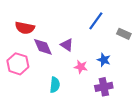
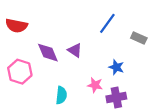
red semicircle: (25, 28) -> (16, 26), moved
pink star: (81, 67) -> (95, 85), moved

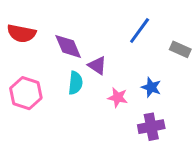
purple diamond: (48, 53) -> (68, 46), moved
pink star: (95, 85) -> (118, 97), moved
cyan semicircle: (61, 95) -> (75, 83), moved

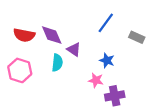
red semicircle: (21, 33) -> (24, 35), moved
blue star: (151, 87) -> (107, 60), moved
pink star: (118, 97) -> (96, 80), moved

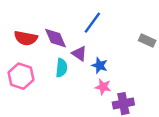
blue line: (106, 23) -> (92, 23), moved
blue star: (107, 60) -> (100, 65), moved

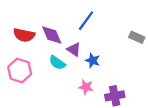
cyan semicircle: (61, 68) -> (57, 63), turned 119
pink star: (103, 87) -> (86, 87), moved

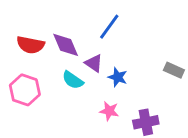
gray rectangle: (137, 37) -> (174, 70), moved

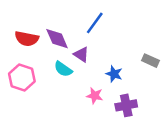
blue star: (118, 77) -> (114, 74), moved

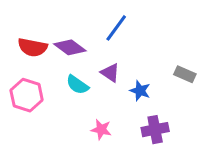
purple diamond: (57, 39) -> (70, 47), turned -30
purple triangle: (81, 54) -> (110, 73), moved
pink star: (95, 96) -> (101, 130), moved

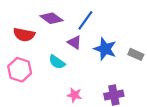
purple diamond: (70, 47) -> (51, 18), moved
purple triangle: (110, 73) -> (74, 42), moved
blue star: (140, 91) -> (105, 49), moved, size x1.5

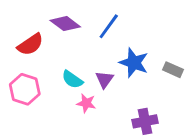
red semicircle: (24, 35) -> (30, 45), turned -45
purple triangle: (74, 42) -> (104, 79), moved, turned 32
pink star: (74, 95) -> (86, 103), moved

